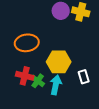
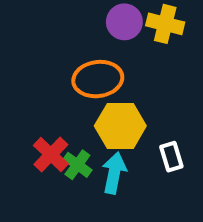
orange ellipse: (27, 43) -> (98, 79), moved
red cross: (25, 76) -> (51, 155), turned 30

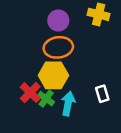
purple circle: (124, 22) -> (58, 21), moved
yellow hexagon: (120, 126) -> (53, 75), moved

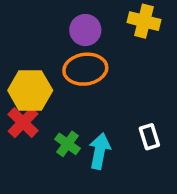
yellow hexagon: (53, 75) -> (30, 90), moved
red cross: (30, 93) -> (23, 123), moved

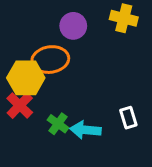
orange ellipse: (85, 69) -> (50, 60), moved
cyan arrow: (100, 151) -> (85, 130), turned -96

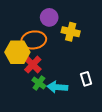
yellow cross: (124, 18) -> (71, 32), moved
red cross: (20, 105) -> (33, 65), moved

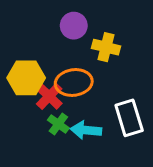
orange ellipse: (34, 40) -> (74, 82), moved
white rectangle: (86, 79) -> (129, 118), size x1.6

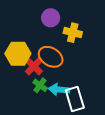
orange ellipse: (74, 82) -> (51, 57), turned 40
white rectangle: (129, 118) -> (75, 99), moved

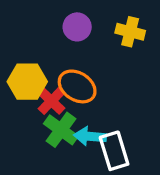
yellow cross: (73, 33) -> (130, 32), moved
green cross: (40, 85) -> (61, 130), size x1.5

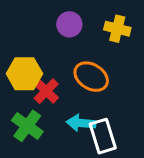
orange ellipse: (77, 86) -> (91, 77), moved
green cross: (61, 130) -> (27, 126), moved

